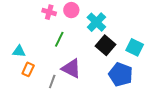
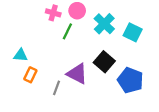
green line: (59, 39) -> (67, 31), moved
black square: (106, 45) -> (104, 62), moved
cyan square: (135, 47) -> (133, 32), moved

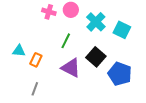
green line: (67, 31) -> (66, 41), moved
orange rectangle: (30, 75) -> (36, 60), moved
gray line: (56, 88) -> (35, 89), moved

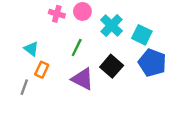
cyan triangle: (19, 51) -> (31, 49), moved, turned 32
blue pentagon: (120, 74) -> (152, 63), moved
gray line: (35, 89) -> (24, 87), moved

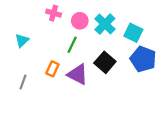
pink circle: (82, 11) -> (80, 21), moved
cyan triangle: (31, 49) -> (22, 40), moved, turned 40
orange rectangle: (42, 70) -> (52, 69), moved

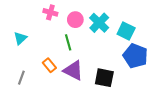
green line: (72, 45) -> (68, 42), turned -42
black square: (105, 62) -> (104, 78), moved, turned -30
orange rectangle: (52, 69) -> (49, 65), turned -64

